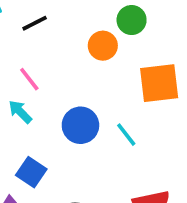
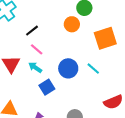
black line: (35, 23) -> (32, 31), moved
blue square: (31, 172) -> (47, 87), moved, turned 35

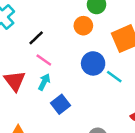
cyan arrow: (35, 67) -> (44, 82), turned 88
blue circle: (68, 68) -> (93, 63), moved

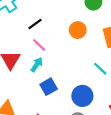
orange circle: (83, 26) -> (78, 30), moved
blue circle: (93, 63) -> (82, 96), moved

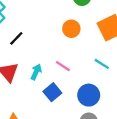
black line: (35, 24) -> (16, 38), moved
pink line: (39, 45) -> (63, 66), moved

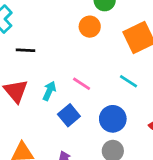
orange circle: (71, 29) -> (90, 27), moved
black line: (16, 38) -> (25, 50), turned 49

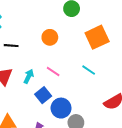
orange circle: (90, 27) -> (50, 37), moved
blue circle: (113, 119) -> (61, 108), moved

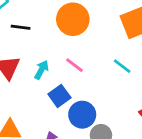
orange circle: (50, 37) -> (73, 19), size x1.5

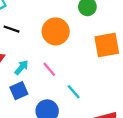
cyan line: (122, 66) -> (74, 92), moved
blue square: (59, 96) -> (19, 91), moved

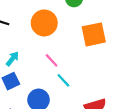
pink line: (49, 69) -> (52, 60), moved

